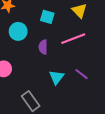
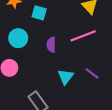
cyan square: (47, 17) -> (39, 13), moved
cyan circle: (18, 31) -> (18, 38), moved

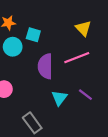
cyan circle: (18, 38) -> (13, 47), moved
purple semicircle: (51, 45) -> (45, 66), size x1.6

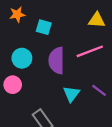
yellow triangle: (83, 28) -> (97, 20), turned -42
cyan circle: (13, 47) -> (22, 58), moved

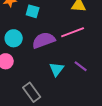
purple semicircle: (56, 60) -> (44, 40), turned 70

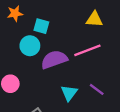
cyan circle: (14, 38) -> (30, 46), moved

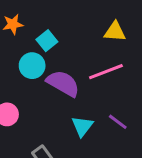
cyan square: (41, 26) -> (47, 41), turned 35
purple semicircle: (54, 60) -> (63, 83), turned 50

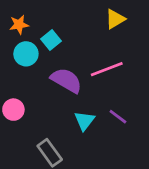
yellow triangle: (115, 32) -> (115, 19), moved, turned -35
cyan circle: (32, 66) -> (26, 54), moved

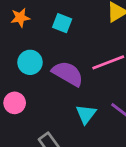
cyan square: (51, 40) -> (62, 23), moved, turned -30
cyan circle: (26, 54) -> (30, 62), moved

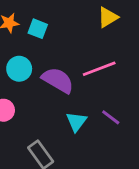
cyan square: (62, 23) -> (38, 29), moved

